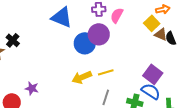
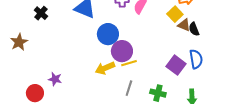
purple circle: (99, 34) -> (122, 51), moved
black cross: (13, 40) -> (41, 13), moved
blue semicircle: (151, 91) -> (196, 59), moved, turned 48

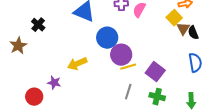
black cross: (41, 13) -> (38, 25), moved
brown triangle: (184, 25) -> (183, 29), turned 40
purple square: (176, 65) -> (155, 72), moved
yellow arrow: (105, 68) -> (77, 64), moved

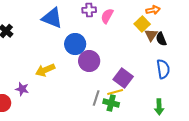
yellow line: (128, 67) -> (115, 92), moved
green cross: (157, 97) -> (111, 103), moved

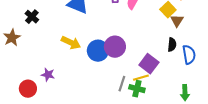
black semicircle: (161, 39) -> (172, 45), moved, turned -152
blue circle: (75, 44) -> (98, 51), moved
yellow arrow: (45, 70) -> (71, 43), moved, turned -132

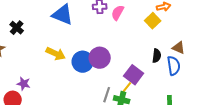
brown triangle: (177, 21) -> (179, 48), moved, turned -40
purple star: (48, 75) -> (24, 84), moved
yellow line: (141, 78) -> (126, 89), turned -35

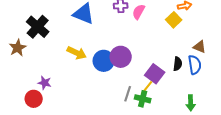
black cross: (17, 28) -> (38, 27), size x1.6
black semicircle: (157, 56) -> (178, 64), moved

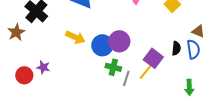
red circle: (34, 99) -> (24, 75), moved
green cross: (143, 99) -> (113, 67), moved

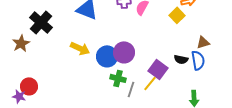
brown triangle: (198, 31) -> (203, 42), turned -40
black semicircle: (176, 48) -> (181, 59), turned 96
purple star: (43, 67) -> (19, 96), moved

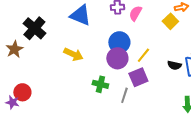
blue circle: (107, 56) -> (119, 42), moved
purple square: (158, 69) -> (138, 77), moved, turned 30
green cross: (118, 78) -> (100, 84), moved
yellow line: (150, 83) -> (143, 55), moved

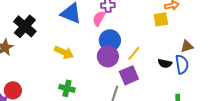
pink semicircle: (135, 13) -> (99, 18), moved
yellow square: (170, 21) -> (161, 19), turned 35
green cross: (100, 84) -> (67, 88), moved

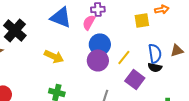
yellow square: (161, 19) -> (142, 20), moved
blue semicircle: (182, 64) -> (155, 53), moved
purple square: (129, 75) -> (135, 79), moved, turned -30

